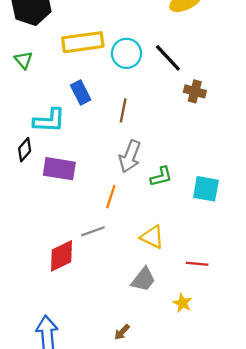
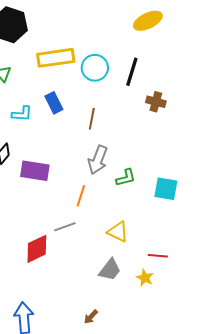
black line: (168, 58) -> (132, 72), turned 60
cyan L-shape: (49, 121) -> (22, 114), moved, size x0.7
yellow star: (182, 303) -> (145, 278), moved

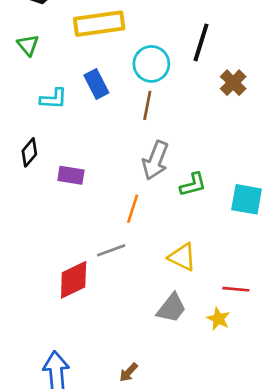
cyan circle: (95, 68) -> (151, 64), moved
brown cross: (156, 102) -> (233, 83), turned 30
purple rectangle: (35, 171) -> (71, 175), size x0.7
brown arrow: (91, 317) -> (129, 372), moved

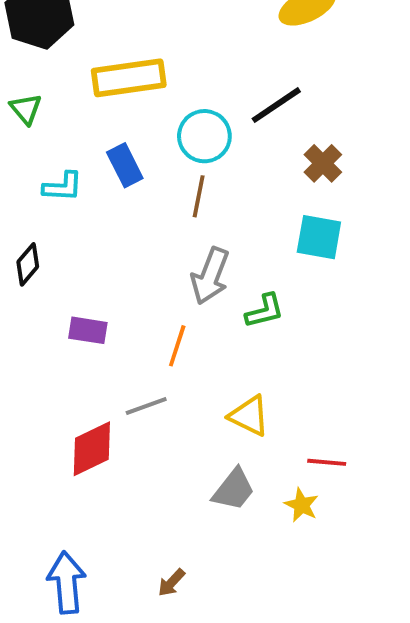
black line: (201, 42) -> (276, 105), turned 39
purple rectangle: (71, 175) -> (88, 330), moved
cyan square: (247, 199) -> (319, 237), moved

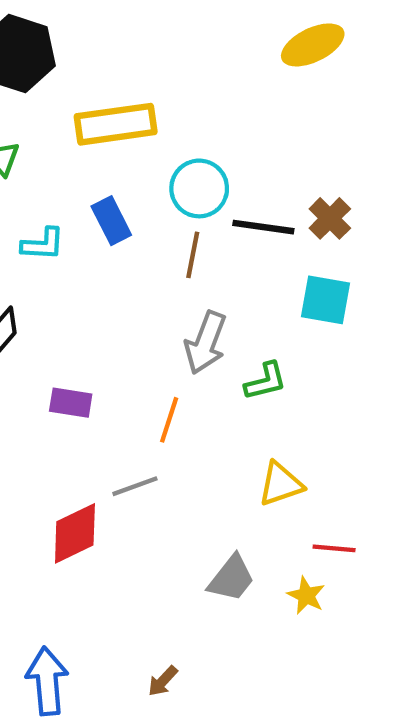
black line: (276, 105) -> (263, 227), moved, turned 42
yellow triangle: (249, 416) -> (281, 484), moved, turned -45

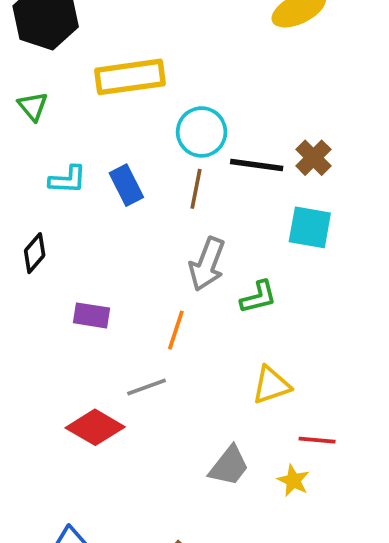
blue rectangle: (111, 221) -> (126, 185), moved
red diamond: (75, 533) -> (95, 427), turned 56

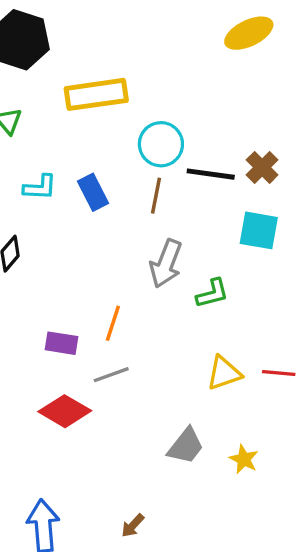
purple rectangle: (91, 315) -> (61, 343), moved
orange line: (176, 330) -> (113, 323), moved
red line: (317, 440) -> (279, 373), moved

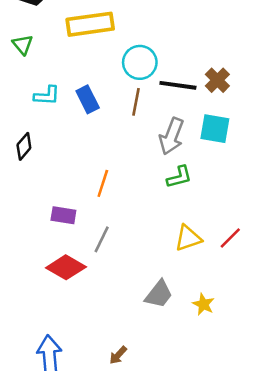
gray arrow: (166, 264) -> (172, 136), moved
orange line: (113, 323) -> (103, 183), moved
red line: (279, 373) -> (230, 238), turned -50
gray line: (111, 375) -> (102, 239), turned -44

